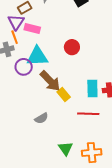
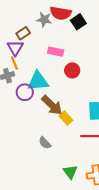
pink rectangle: (32, 29) -> (56, 52), moved
gray semicircle: (41, 118) -> (45, 143), turned 80

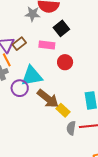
black square: (78, 22) -> (61, 28), moved
brown rectangle: (23, 33) -> (19, 44), moved
gray semicircle: (45, 143) -> (71, 128), moved, turned 56

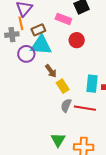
brown rectangle: (19, 44) -> (38, 30), moved
brown arrow: (48, 99) -> (51, 71), size x0.6

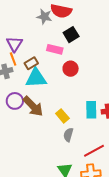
purple circle: (26, 54) -> (15, 101), moved
brown arrow: (51, 71) -> (33, 106), moved, size x1.6
red line: (85, 108) -> (94, 151), moved, turned -30

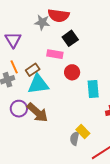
purple triangle: (14, 44) -> (13, 40), moved
cyan rectangle: (91, 110) -> (93, 89), moved
yellow rectangle: (62, 116) -> (83, 131), moved

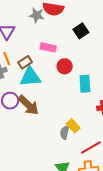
black square: (70, 38) -> (81, 31), moved

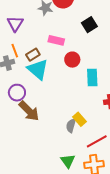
cyan triangle: (30, 77) -> (38, 69), turned 45
brown arrow: (28, 105) -> (29, 111), moved

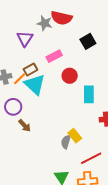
purple triangle: (15, 24) -> (25, 39), moved
pink rectangle: (56, 40) -> (54, 56), turned -42
orange line: (15, 51) -> (20, 79), moved, turned 64
brown arrow: (29, 111) -> (25, 126), size x0.6

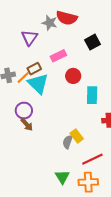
purple circle: (13, 107) -> (24, 111), moved

